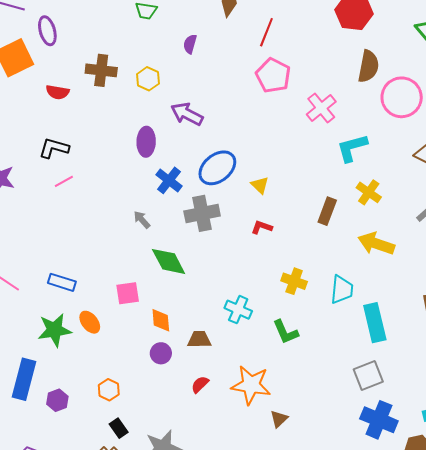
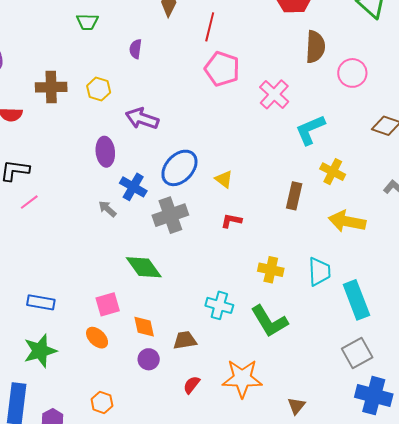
pink circle: (402, 97) -> (352, 73), size x0.7
gray arrow: (142, 220) -> (107, 209), moved
orange ellipse: (90, 322) -> (97, 338), moved
green L-shape: (286, 332) -> (269, 321), size x1.4
brown triangle: (279, 419) -> (296, 406), moved

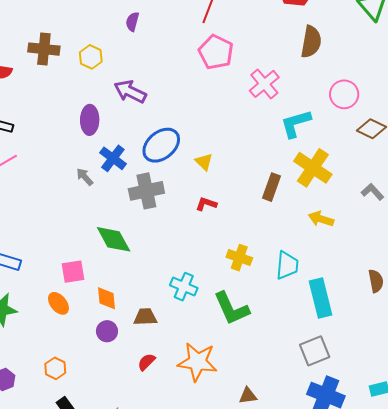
pink circle: (352, 73) -> (344, 94), moved
yellow cross: (333, 172) -> (313, 168), size x1.5
yellow arrow: (347, 221) -> (321, 219), size x0.7
brown triangle: (296, 406) -> (248, 396), turned 36

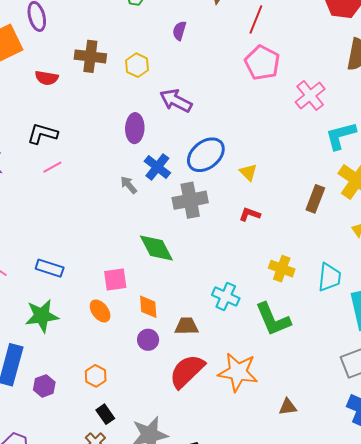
red semicircle: (146, 362) -> (187, 371), size x2.0

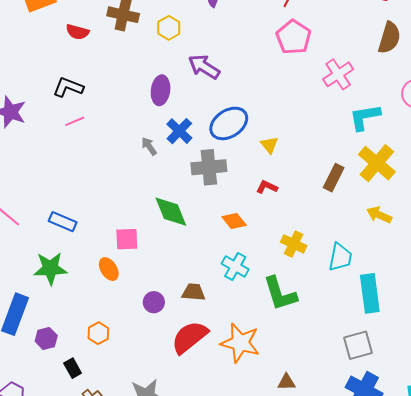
orange diamond: (148, 307) -> (234, 221), moved, turned -40
black rectangle: (105, 414) -> (73, 368), moved

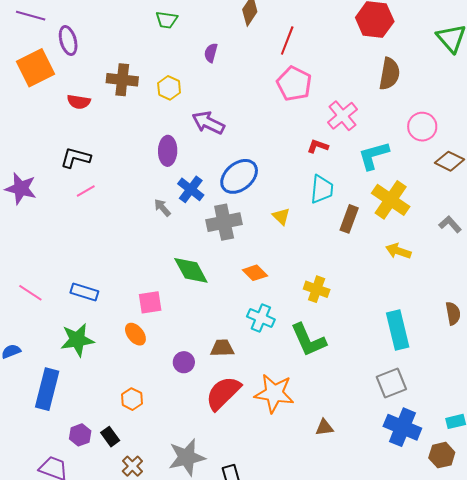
yellow triangle: (269, 145) -> (281, 216), moved
red L-shape: (267, 187) -> (318, 146), moved
cyan trapezoid: (340, 257) -> (322, 189), moved
purple hexagon: (46, 338) -> (80, 435), moved

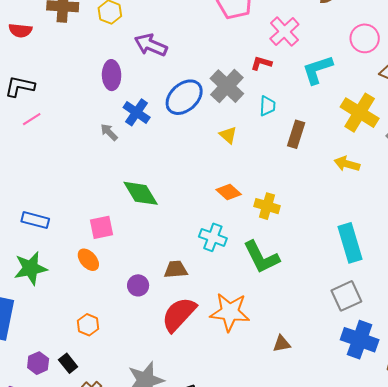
cyan trapezoid: (322, 189) -> (267, 106), size x0.7
yellow cross: (391, 200) -> (360, 113), moved
gray cross: (224, 222) -> (227, 86), moved, turned -32
orange diamond: (255, 273) -> (229, 192), moved

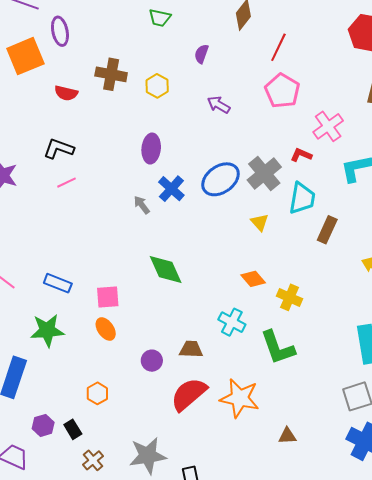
purple arrow: (151, 45) -> (219, 105), moved, size x0.7
cyan trapezoid: (267, 106) -> (302, 198), size x1.6
pink square: (102, 227) -> (108, 297), moved

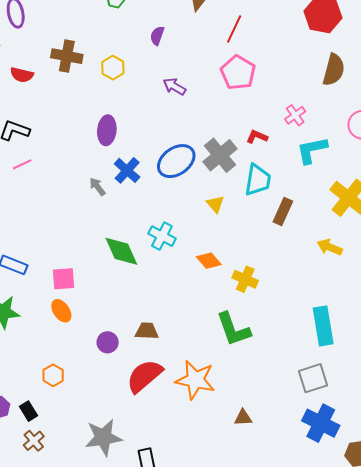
pink cross: (328, 126) -> (295, 115), moved, size x0.7
cyan cross: (232, 322) -> (162, 236), moved
brown cross: (93, 460) -> (34, 441), moved

